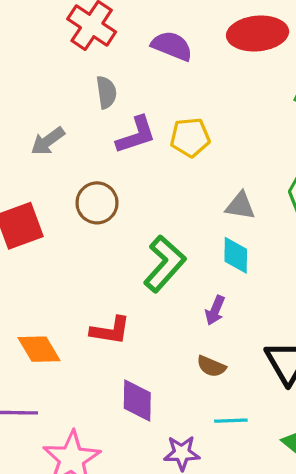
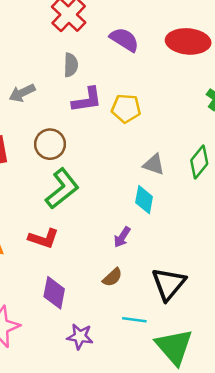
green L-shape: (165, 264) -> (62, 189), moved
brown semicircle: (211, 366) -> (112, 277), turned -75
cyan line: (231, 421) -> (134, 320), moved

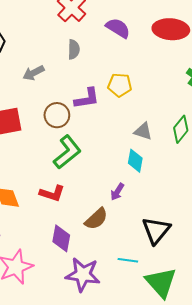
purple L-shape: (87, 100) -> (87, 99), moved
brown semicircle: (112, 277) -> (96, 219), moved, size x1.4
purple star: (80, 336) -> (83, 274), size x1.6

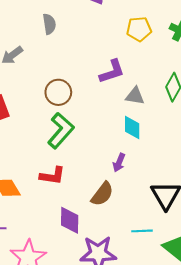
yellow pentagon: (120, 85) -> (139, 29), moved
purple L-shape: (87, 99) -> (112, 72), moved
brown circle: (57, 115) -> (58, 92), moved

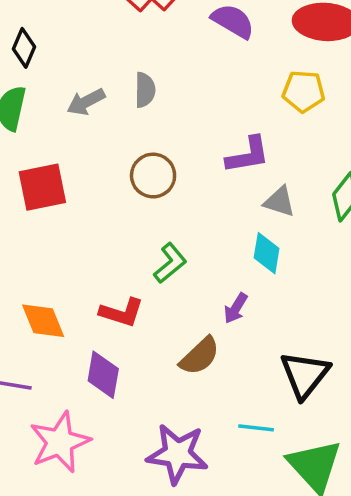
gray semicircle: (49, 24) -> (145, 90), moved
green L-shape: (61, 131) -> (170, 263), moved, size x0.7
purple diamond: (70, 220) -> (103, 375), moved

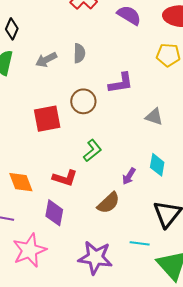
purple L-shape: (248, 155) -> (121, 83), moved
red square: (42, 187) -> (47, 119), moved
cyan diamond: (267, 253) -> (157, 165), moved

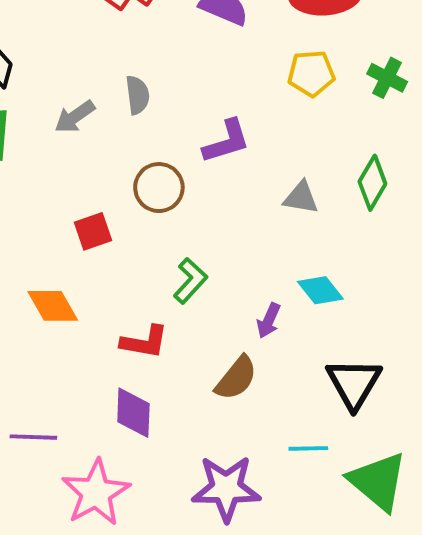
red square: (47, 119) -> (93, 231), size x0.7
cyan diamond: (157, 165) -> (320, 290), turned -40
orange diamond: (21, 182) -> (53, 306), moved

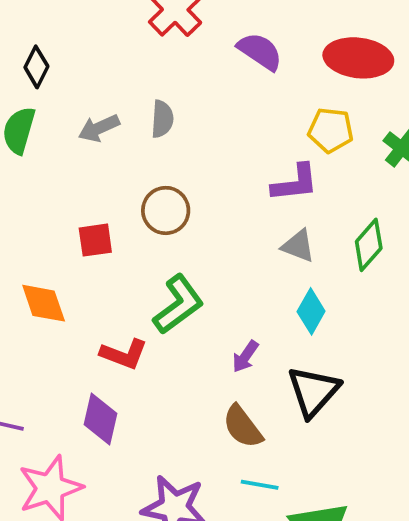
purple L-shape: (227, 141) -> (295, 183), moved
green L-shape: (190, 281) -> (178, 304), size x1.4
cyan diamond: (320, 290) -> (311, 311), moved, turned 57
brown semicircle: (236, 378) -> (243, 427), moved, turned 93
black triangle: (354, 383) -> (313, 391), moved

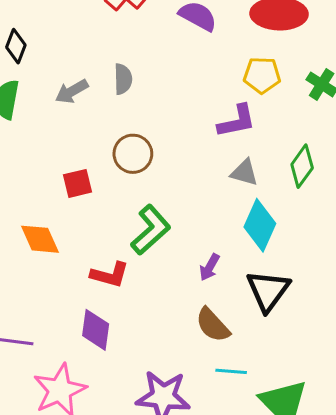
cyan diamond: (311, 311) -> (260, 225), size x1.4

